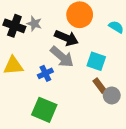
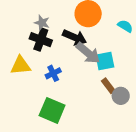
black cross: (14, 26) -> (41, 40), moved
gray arrow: (62, 57) -> (88, 53), moved
cyan square: (96, 61) -> (105, 61), turned -30

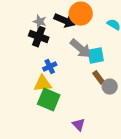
black arrow: (75, 37) -> (65, 21), moved
yellow triangle: (21, 65) -> (43, 84), moved

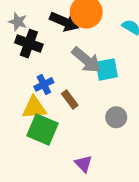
gray star: (40, 22) -> (18, 22), moved
brown rectangle: (99, 78) -> (70, 99), moved
gray circle: (110, 87) -> (116, 117), moved

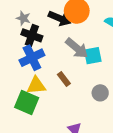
blue cross: (44, 84) -> (32, 58), moved, size x1.6
green square: (42, 130) -> (27, 103), moved

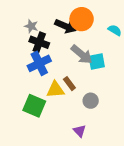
yellow triangle: (36, 85) -> (55, 90), moved
gray circle: (100, 93) -> (91, 101), moved

